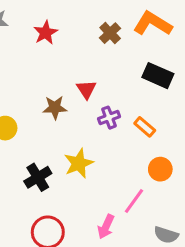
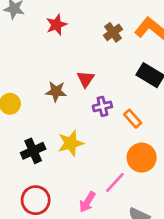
orange circle: (160, 169) -> (142, 158), size x1.4

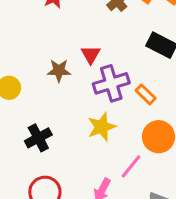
purple cross: (102, 106) -> (111, 83), size x1.6
yellow star: (71, 143) -> (102, 127), moved

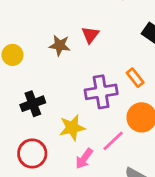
purple cross: (111, 83) -> (101, 92), moved
yellow star: (102, 127) -> (72, 128), moved

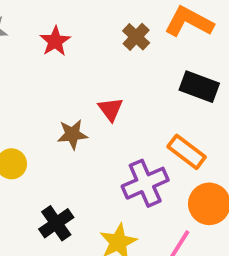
orange rectangle: (135, 78) -> (187, 152), size x1.4

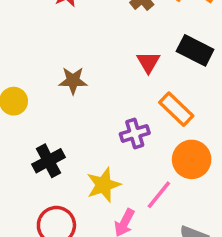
red triangle: (111, 109) -> (148, 62), moved
purple cross: (145, 183) -> (135, 133), size x0.7

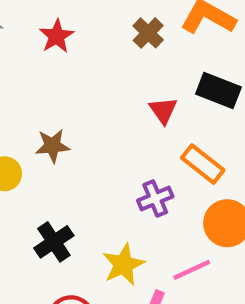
brown star: (73, 81) -> (52, 146), moved
pink line: (159, 195) -> (192, 270), turned 32

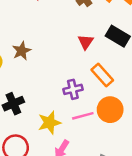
brown star: (52, 146) -> (22, 51), turned -30
pink line: (192, 270) -> (83, 116), moved

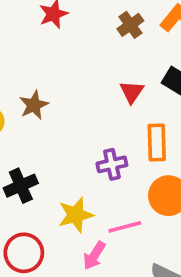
orange rectangle: (102, 75) -> (157, 142), turned 40
pink line: (83, 116) -> (125, 227), moved

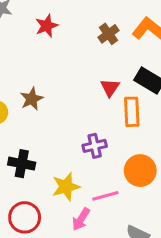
orange rectangle: (157, 142) -> (132, 112), moved
black cross: (21, 186) -> (22, 164), turned 35

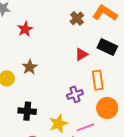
red star: (47, 26) -> (25, 29), moved
red triangle: (110, 88) -> (81, 54), turned 32
orange rectangle: (132, 112) -> (98, 80), moved

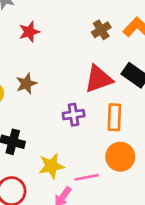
red triangle: (81, 54) -> (99, 79), size x1.6
purple cross: (75, 94) -> (74, 115), moved

